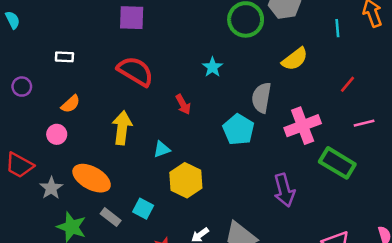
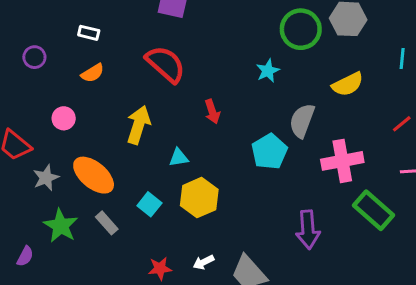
cyan star: (212, 67) -> (268, 71), moved
orange semicircle: (71, 104) -> (93, 73), moved
cyan square: (143, 209) -> (149, 204), moved

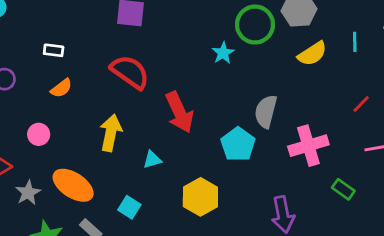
cyan star: (268, 71) -> (223, 53), moved
yellow semicircle: (348, 84) -> (312, 54), moved
red arrow: (212, 112) -> (179, 112), size x1.8
yellow hexagon: (199, 198) -> (200, 197), moved
green rectangle: (374, 210) -> (343, 189), size x0.6

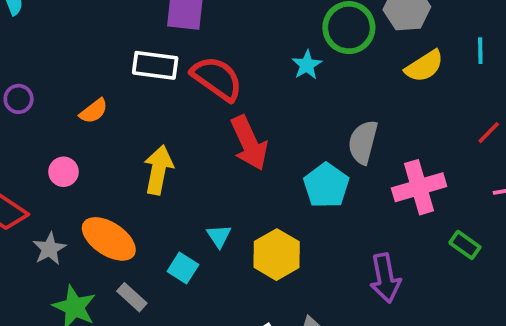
white rectangle: (54, 50) -> (155, 65), moved, size x1.6
red semicircle: (130, 72) -> (217, 78), moved
cyan triangle: (152, 160) -> (219, 236), moved, turned -48

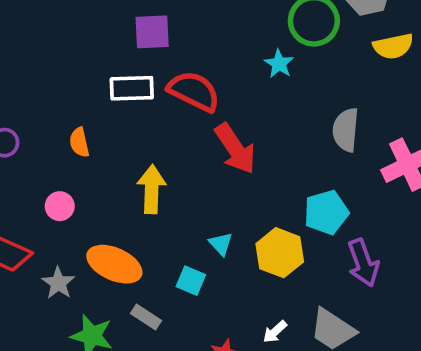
yellow semicircle: (424, 66) -> (393, 46), turned 30
orange semicircle: (94, 111) -> (79, 142), turned 124
cyan pentagon: (326, 185) -> (326, 212), moved, turned 30
purple arrow: (385, 278) -> (363, 263), moved

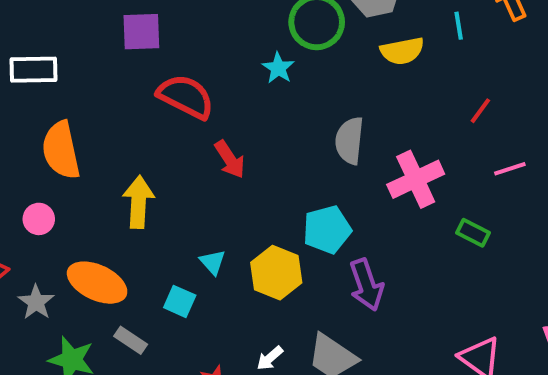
white rectangle: (132, 88) -> (34, 70), moved
orange semicircle: (79, 142) -> (61, 150), size x1.8
red arrow: (235, 149) -> (230, 159), size x0.7

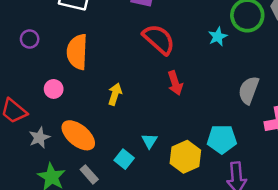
yellow arrow: (138, 202) -> (115, 94), size x0.7

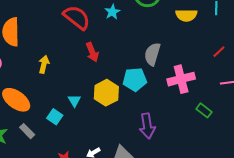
cyan star: (218, 37) -> (112, 12), moved
cyan pentagon: (222, 139) -> (135, 79), moved
yellow hexagon: (185, 157) -> (106, 93), moved

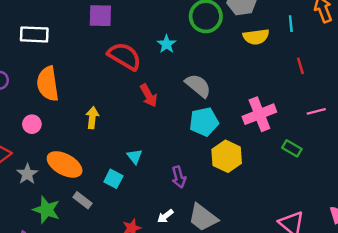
red line: (219, 52) -> (300, 66), moved, turned -56
gray semicircle: (152, 54) -> (198, 86), moved, turned 120
yellow hexagon: (106, 93) -> (227, 156), moved
purple arrow: (147, 126) -> (179, 177), moved, size x0.7

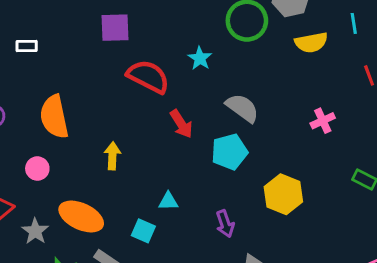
white rectangle: (34, 34) -> (27, 46), moved, size x0.6
pink cross: (259, 114) -> (323, 121), moved, size x0.6
cyan pentagon: (204, 122) -> (229, 152), moved
cyan triangle: (135, 156) -> (168, 201), turned -49

